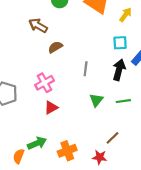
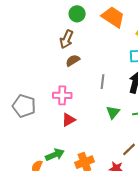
brown arrow: (38, 26) -> (66, 39), moved, turned -96
pink cross: (45, 83) -> (62, 95), turned 30

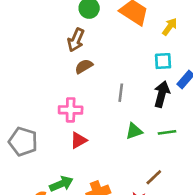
gray pentagon: (24, 106) -> (23, 142), moved
green triangle: (113, 112) -> (134, 131), turned 32

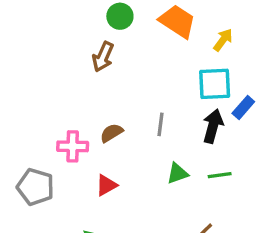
cyan square: (163, 61) -> (215, 84), size x1.5
brown semicircle: (84, 66) -> (112, 133), moved
pink cross: (71, 110) -> (73, 146), moved

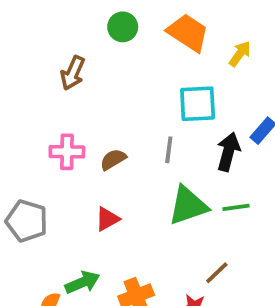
brown arrow: (103, 57) -> (73, 73), moved
cyan square: (215, 84) -> (198, 104), moved
pink cross: (73, 146) -> (67, 152), moved
green triangle: (177, 173) -> (188, 206), size x1.6

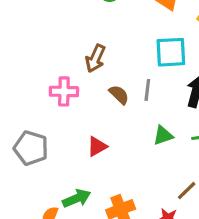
brown arrow: (73, 73) -> (95, 58), moved
brown semicircle: (113, 159) -> (119, 95), moved, turned 75
green triangle: (188, 206) -> (163, 135), size x0.6

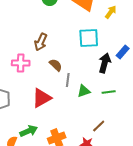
gray line: (147, 90) -> (68, 80), moved
red triangle: (97, 146) -> (42, 98), size x1.5

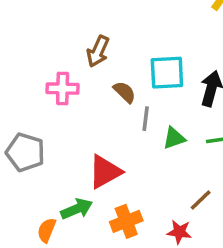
cyan square: (89, 38) -> (167, 73), moved
red triangle: (42, 98) -> (105, 172), moved

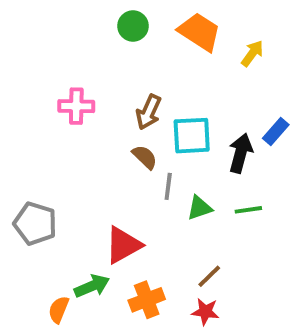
brown arrow: (98, 51) -> (149, 112), moved
pink cross: (63, 89) -> (76, 106), moved
brown line: (201, 200) -> (209, 276), moved

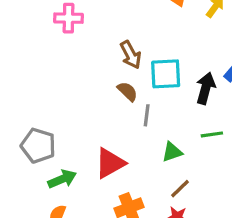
pink cross: (76, 106) -> (69, 18), moved
brown arrow: (149, 112) -> (131, 55), turned -52
green triangle: (199, 208) -> (172, 152), moved
green arrow: (92, 286) -> (62, 179), moved

